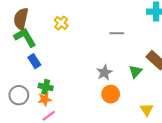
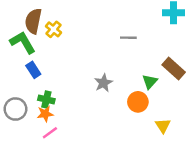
brown semicircle: (21, 19) -> (33, 21), moved
yellow cross: (61, 23) -> (54, 29), moved
gray star: (104, 72) -> (103, 83), moved
orange circle: (111, 94) -> (138, 102), moved

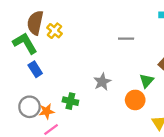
green cross: (46, 99) -> (70, 101), moved
gray circle: (15, 109) -> (30, 107), moved

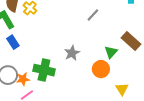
gray line: (126, 39) -> (93, 15), turned -48
green cross: (70, 101) -> (44, 70), size x1.5

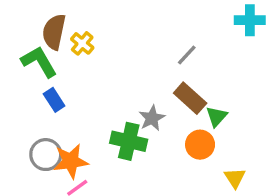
brown rectangle: (131, 41) -> (190, 98), moved
green cross: (44, 70) -> (129, 141), moved
orange star: (23, 79) -> (71, 161), size x1.5

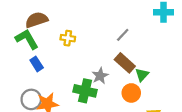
brown semicircle: (54, 32) -> (37, 20), turned 60
yellow cross: (82, 43) -> (68, 38), moved, turned -32

